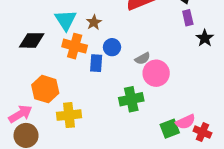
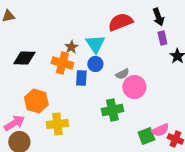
cyan triangle: (66, 20) -> (95, 44), moved
brown star: (94, 22) -> (71, 47), moved

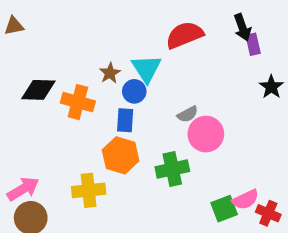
purple rectangle: (162, 38) -> (253, 44), moved
orange cross: (62, 63) -> (78, 102), moved
blue circle: (95, 64) -> (134, 91), moved
orange hexagon: (36, 101) -> (121, 155), moved

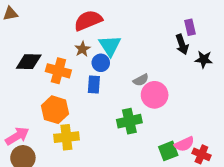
black arrow: (242, 27) -> (182, 44), moved
red semicircle: (185, 35) -> (88, 20), moved
black star: (271, 87) -> (204, 59), turned -30
orange hexagon: (121, 155) -> (55, 110), moved

